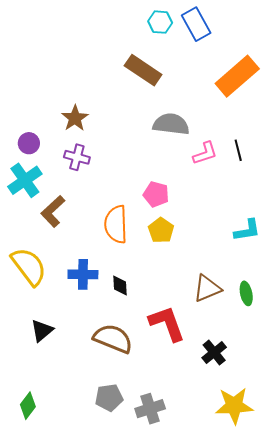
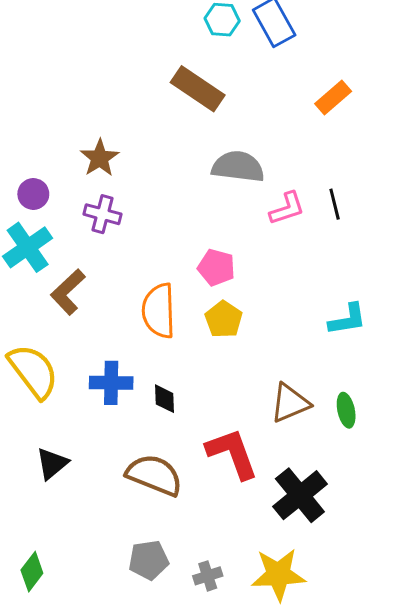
orange rectangle: (237, 76) -> (333, 97), size x0.6
black cross: (214, 353) -> (300, 495), size x1.5
yellow star: (234, 406) -> (278, 574), moved
gray cross: (150, 409) -> (208, 576), size x0.7

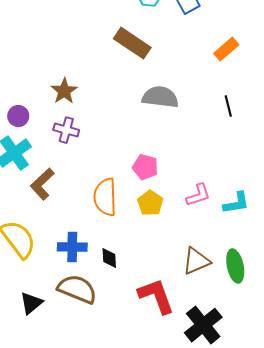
black line: (335, 204) -> (228, 106), moved
pink L-shape: (287, 208) -> (198, 195), moved
green ellipse: (346, 410) -> (235, 266), size x1.4
brown semicircle: (154, 475) -> (77, 289), moved

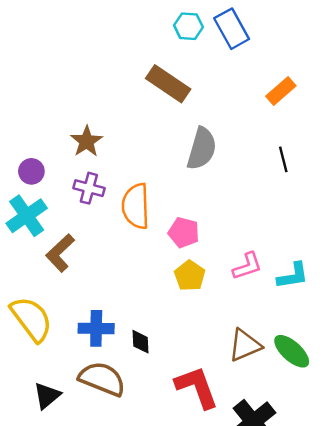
gray semicircle: (160, 97) -> (202, 149), turned 99
orange semicircle: (105, 197) -> (136, 206), moved
green ellipse: (235, 266) -> (292, 351), turned -36

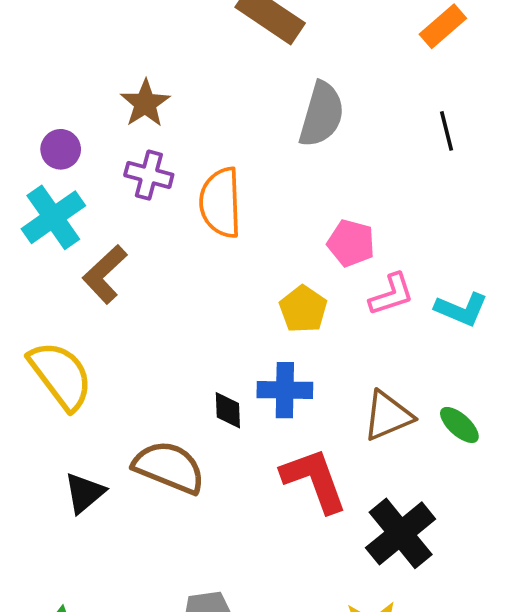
pink pentagon: (184, 233) -> (351, 243), moved
cyan L-shape: (293, 276) -> (461, 309), turned 32
blue cross: (96, 328) -> (285, 390), moved
green ellipse: (292, 351) -> (459, 425), size x0.7

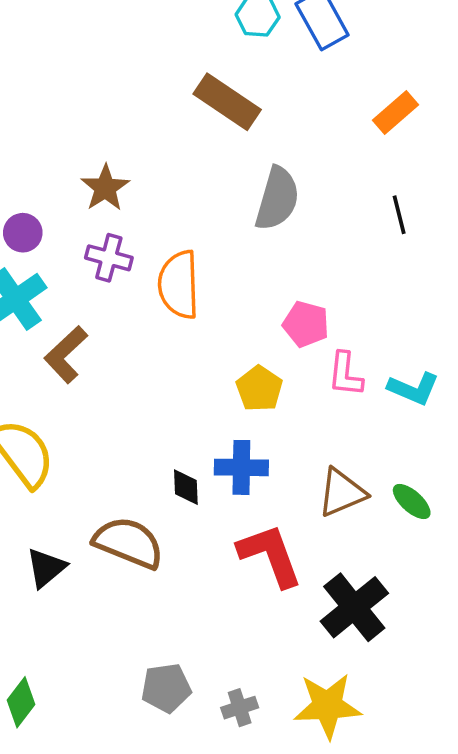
pink L-shape: (391, 294) -> (345, 374), turned 114

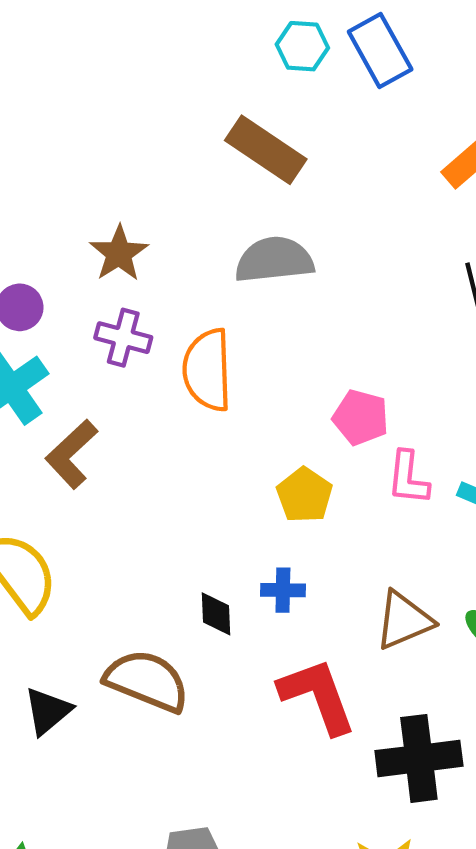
gray semicircle: (277, 199) -> (274, 260), moved, turned -112
blue cross: (241, 467) -> (283, 590), size x0.7
black cross: (354, 607) -> (419, 758), turned 32

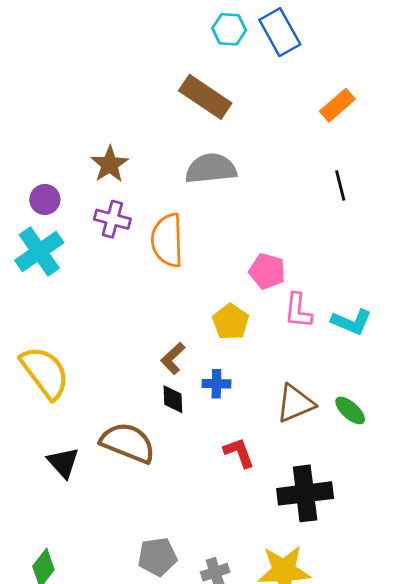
brown L-shape: (71, 454) -> (173, 358), moved, size x0.7
red L-shape: (317, 696) -> (239, 453), size x0.6
black triangle: (48, 711) -> (63, 462), turned -32

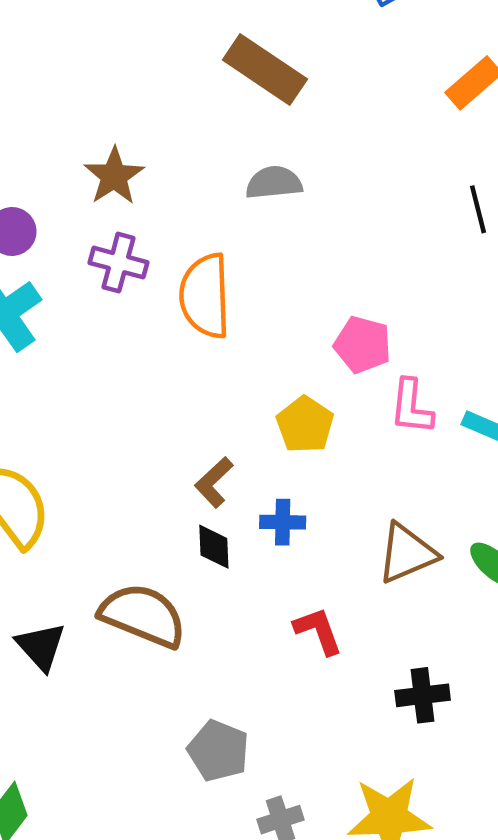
gray semicircle: (211, 169) -> (274, 183), size x0.7
black cross: (305, 493) -> (423, 695), size x0.6
gray pentagon: (157, 557) -> (218, 751), moved, turned 30

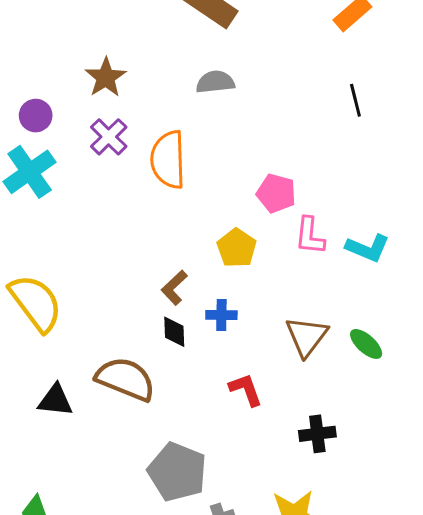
purple cross: (118, 263) -> (109, 137), turned 30
brown triangle: (407, 553) -> (307, 336), turned -30
black triangle: (41, 646) -> (55, 400), turned -42
gray pentagon: (218, 751) -> (177, 472), size x1.4

